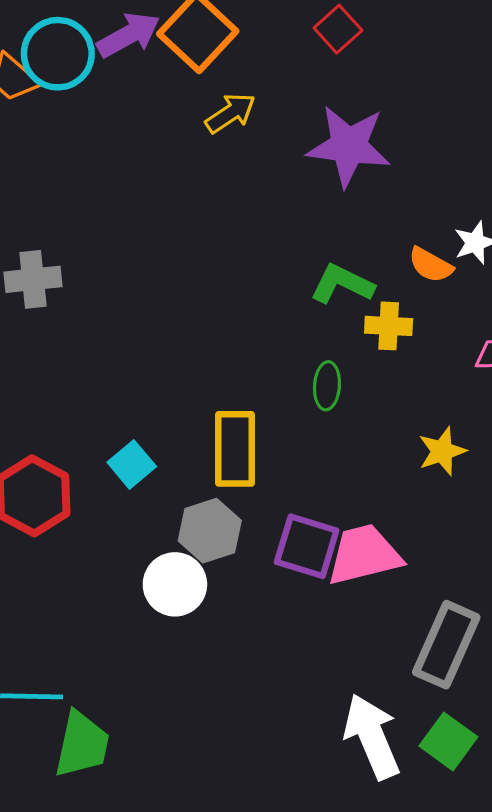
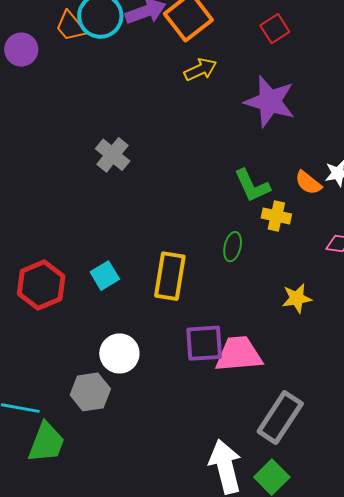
gray cross: (33, 279) -> (113, 155), moved, turned 36
green L-shape: (342, 284) -> (252, 186), turned -150
gray hexagon: (210, 531) -> (90, 392), moved
purple square: (307, 546) -> (204, 343), turned -30

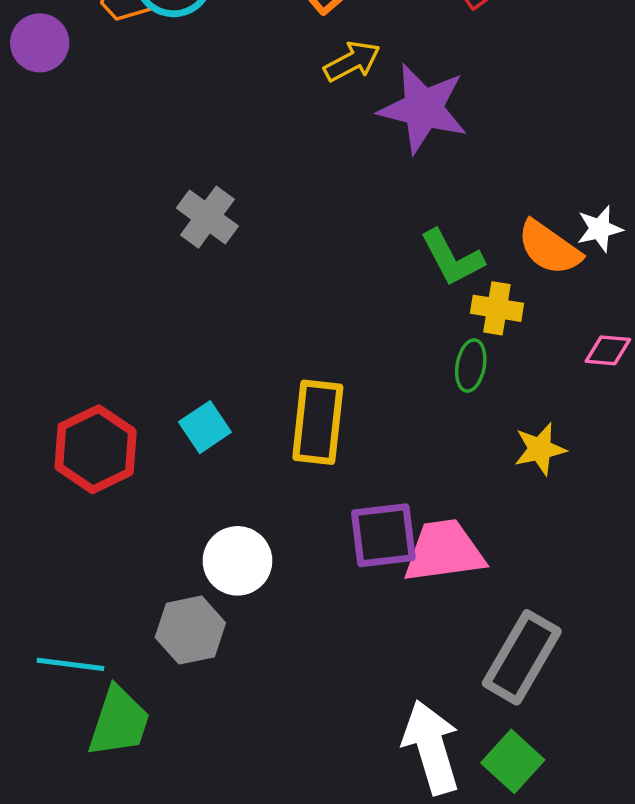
purple star: (270, 101) -> (423, 108), moved
orange semicircle: (308, 183) -> (549, 248), size x1.4
green ellipse: (233, 247) -> (471, 365), moved

